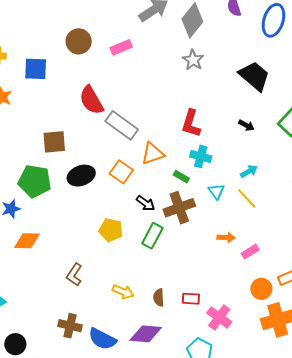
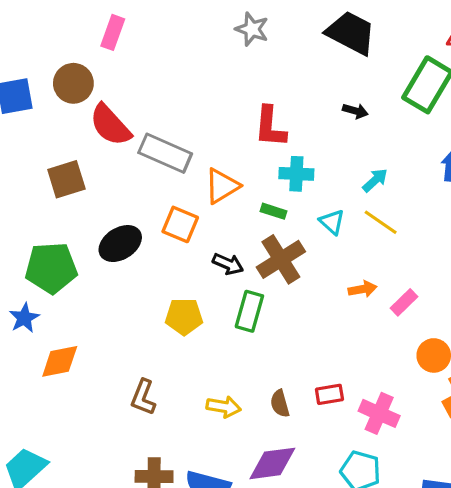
brown circle: (79, 41) -> (73, 83), moved
pink rectangle: (121, 47) -> (113, 32), moved, turned -35
brown square: (54, 142) -> (66, 179), moved

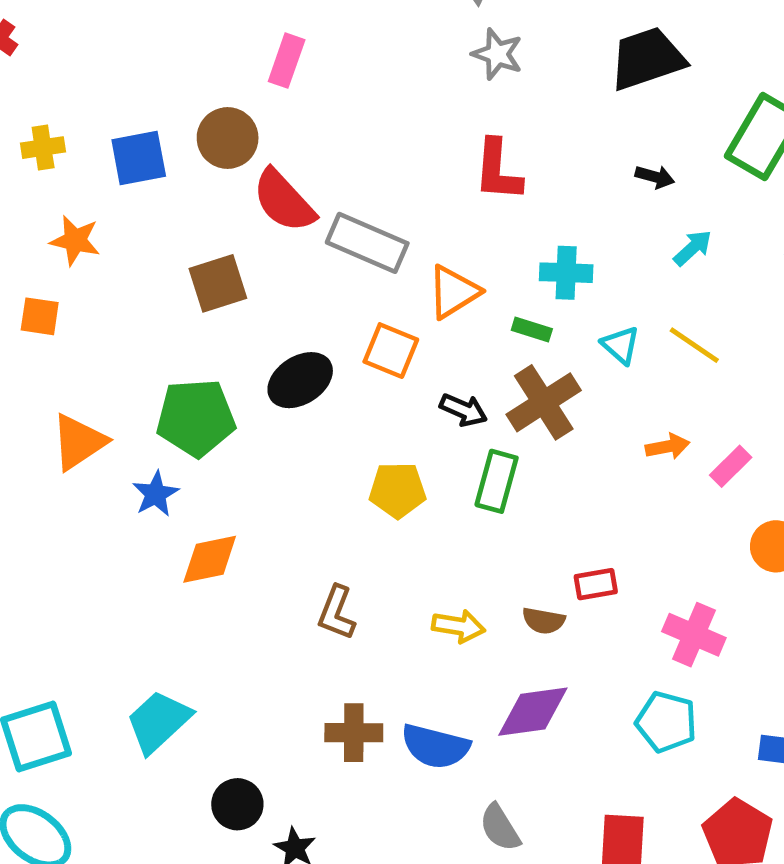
black trapezoid: (351, 33) -> (647, 59), turned -46
red L-shape: (270, 127) -> (498, 170), moved
cyan arrow: (375, 180) -> (693, 248), moved
red rectangle: (329, 394) -> (596, 584), moved
brown semicircle: (280, 404) -> (544, 621), turned -64

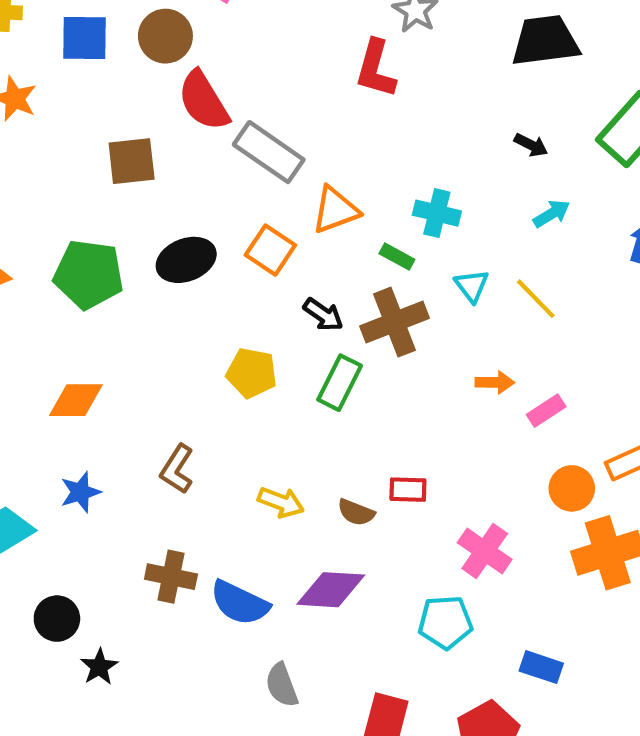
red L-shape: (498, 170) -> (376, 69), moved
blue star: (156, 494) -> (80, 492), moved
cyan pentagon: (666, 722) -> (445, 622), turned -30

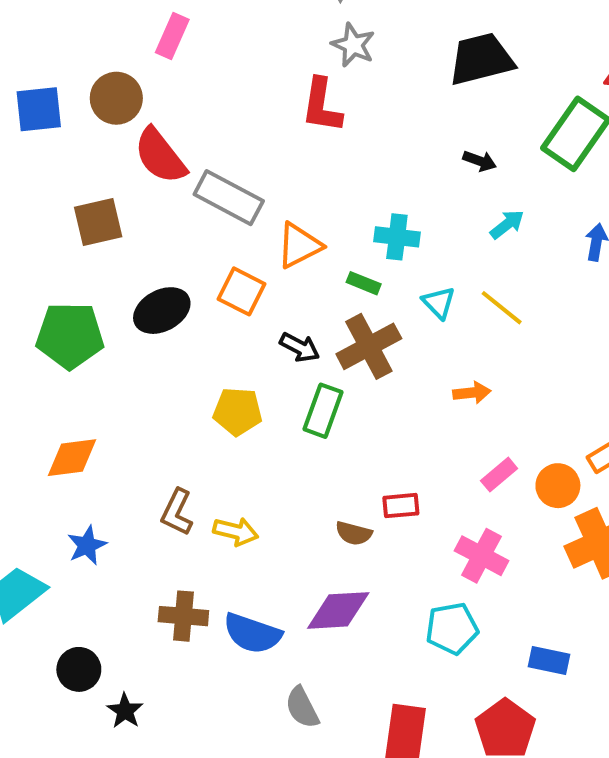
pink rectangle: (546, 411) -> (499, 475), moved
yellow arrow: (281, 502) -> (236, 531), moved

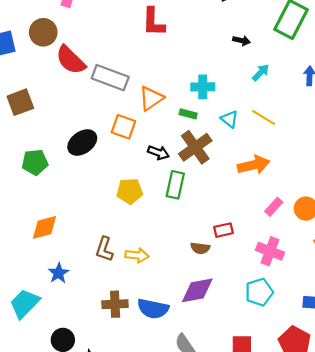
brown square: (98, 222) -> (20, 102), moved
green pentagon: (70, 336) -> (35, 162), size x0.7
orange arrow: (472, 393) -> (254, 165), size x1.6

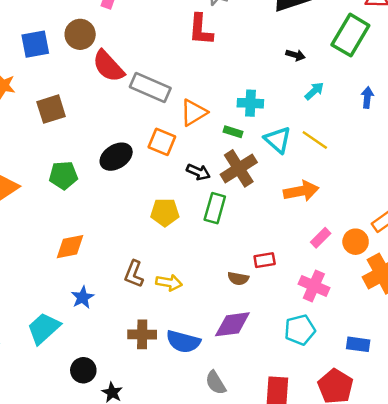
cyan triangle: (230, 119) -> (278, 140), size x1.4

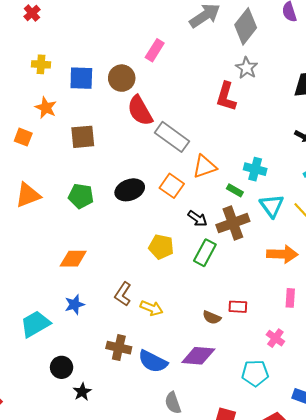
pink rectangle: (321, 238) -> (290, 298), turned -54
pink cross: (314, 286) -> (275, 338), size x0.7

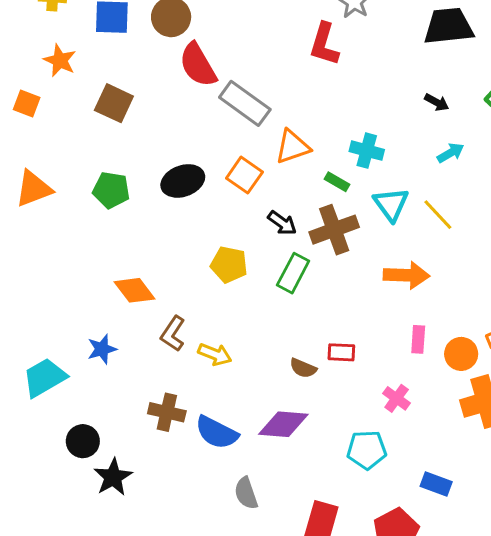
brown square: (83, 137) -> (114, 103), turned 30
orange diamond: (73, 259) -> (134, 290), moved, turned 52
black star: (82, 392) -> (113, 477), size x1.4

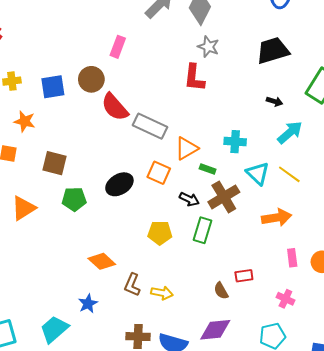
brown square: (114, 103) -> (55, 163), moved
cyan arrow: (451, 153) -> (290, 132), size x1.5
green rectangle: (337, 182) -> (208, 169), moved
brown semicircle: (303, 368) -> (221, 291), turned 48

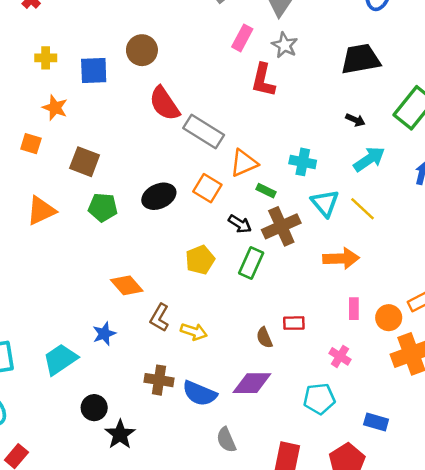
pink rectangle: (118, 47) -> (242, 38), moved
brown circle: (91, 79) -> (142, 50), moved
yellow pentagon: (160, 233) -> (200, 260), turned -30

